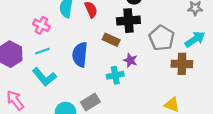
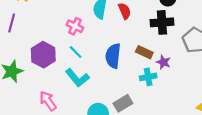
brown rectangle: (111, 40) -> (144, 52), moved
cyan line: (42, 51) -> (76, 52), turned 64

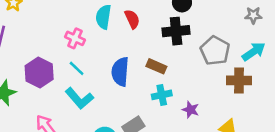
purple star: (163, 62) -> (191, 110), moved

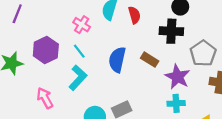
cyan cross: (162, 95) -> (176, 103), moved
cyan L-shape: (79, 98) -> (78, 78), turned -105
purple star: (191, 110) -> (178, 77), moved, size x1.6

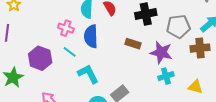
gray pentagon: (203, 53) -> (178, 26), turned -30
blue semicircle: (117, 60) -> (91, 36), moved
cyan L-shape: (78, 78) -> (88, 74), moved, turned -55

